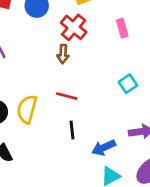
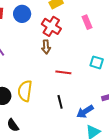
cyan square: (128, 84) -> (97, 62), turned -32
red line: (67, 96) -> (63, 72), moved

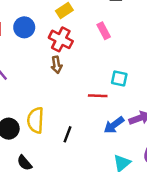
red line: (63, 72) -> (98, 96), moved
black line: (60, 102) -> (68, 134), moved, turned 40
blue arrow: (85, 112) -> (114, 125), moved

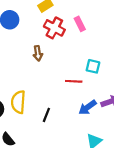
red cross: (61, 39) -> (54, 28), moved

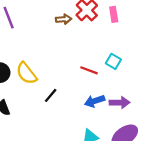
brown arrow: (38, 53) -> (64, 19), moved, turned -104
yellow semicircle: (18, 102) -> (26, 73), turned -60

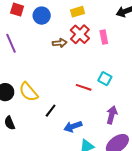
blue arrow: (95, 101) -> (73, 126), moved
purple arrow: (120, 103) -> (112, 115), turned -72

